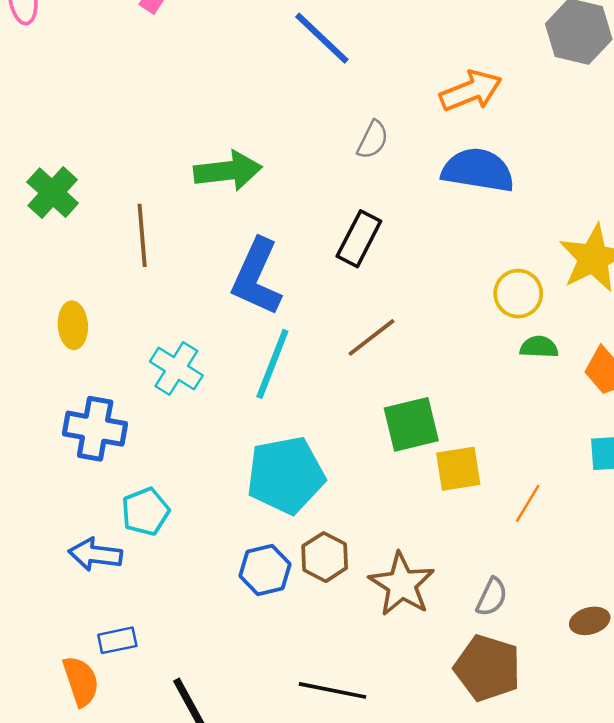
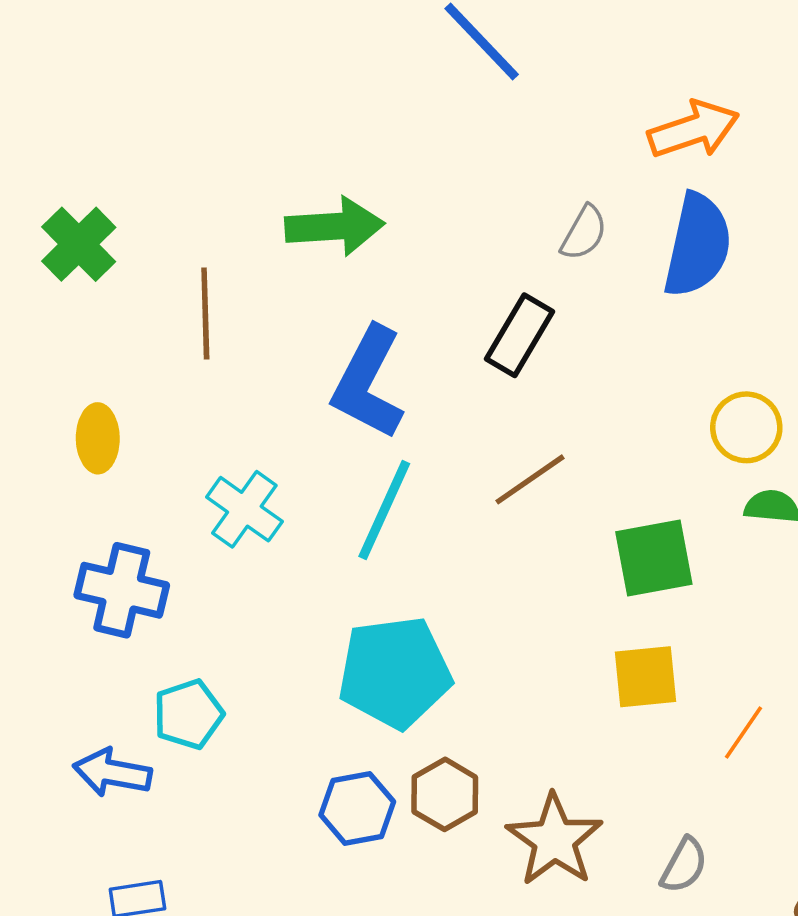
gray semicircle: (373, 140) -> (584, 233), moved
blue semicircle: (478, 170) -> (698, 245), turned 90
green square: (411, 424) -> (654, 558), moved

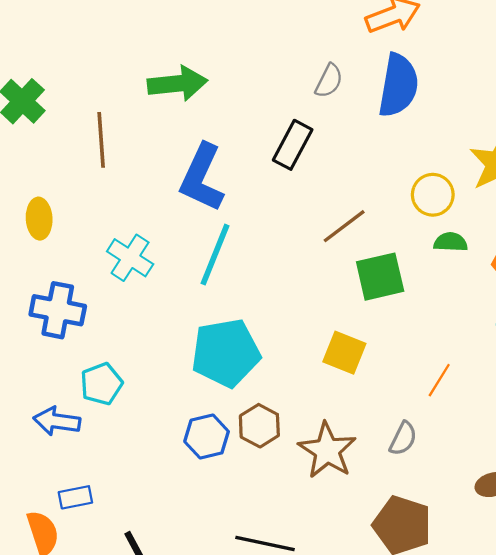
brown line: (530, 479) -> (344, 226), moved
yellow square: (646, 677) -> (344, 353), moved, turned 30
gray semicircle: (684, 865) -> (403, 438), moved

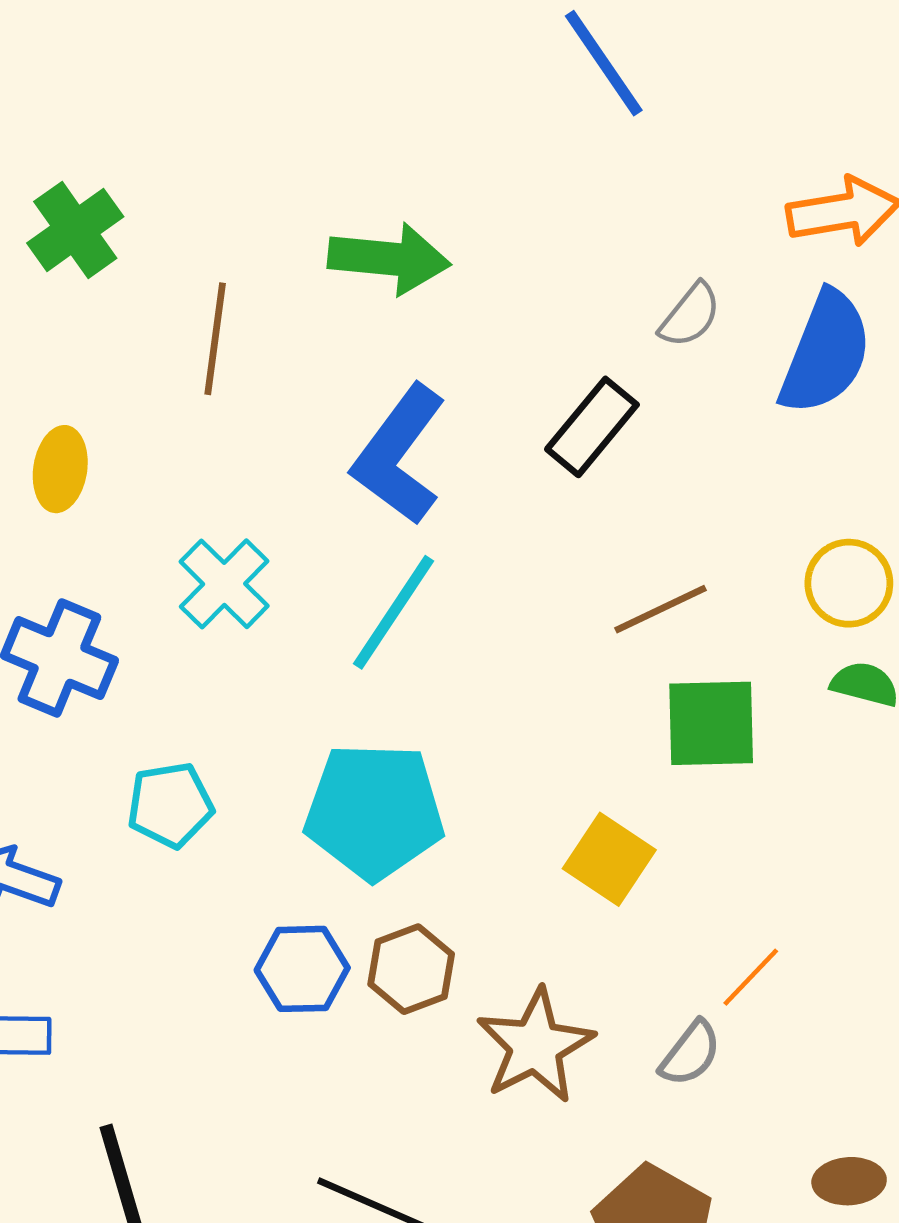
orange line: (439, 380) -> (751, 977), moved
cyan pentagon: (101, 384) -> (170, 805), moved

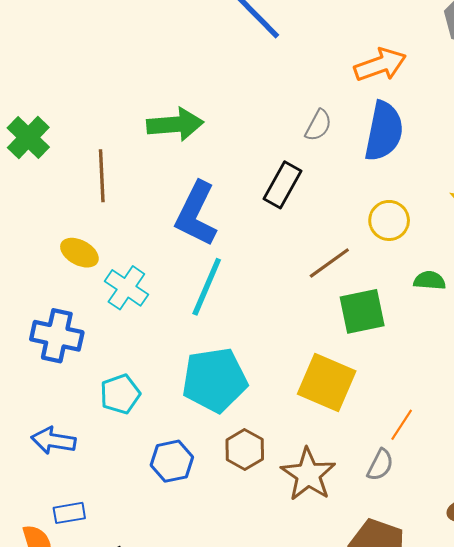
yellow ellipse: (60, 469) -> (79, 253), moved, turned -60
yellow circle: (849, 583) -> (389, 220), moved
yellow square: (609, 859) -> (327, 382), size x1.4
blue hexagon: (302, 969) -> (172, 461), moved

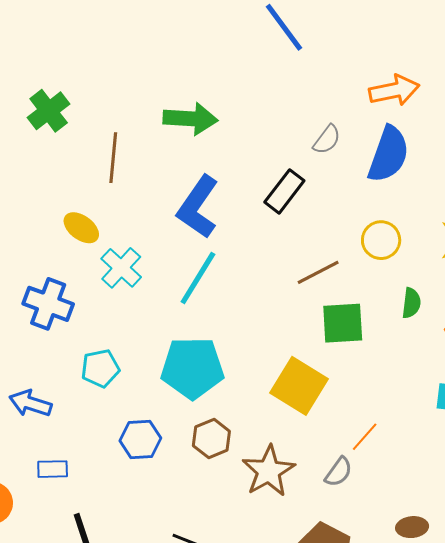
green semicircle: (430, 280) -> (411, 303), turned 84
blue rectangle: (69, 513) -> (53, 469), moved

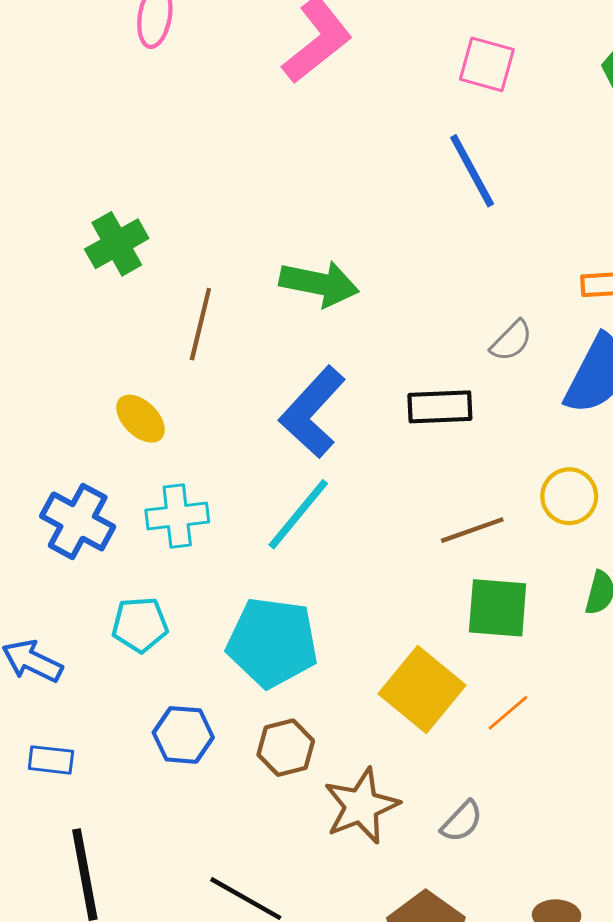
black rectangle: (284, 191) -> (440, 407), turned 42
cyan cross: (121, 268) -> (177, 516), moved, turned 33
orange line: (365, 437) -> (508, 713), moved

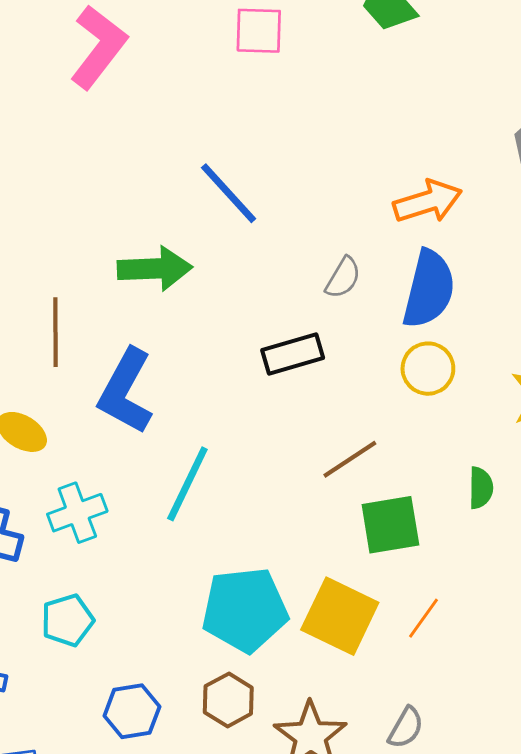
blue line: (472, 171) -> (229, 193), moved
blue L-shape: (312, 412) -> (126, 391), moved
yellow circle: (569, 496) -> (428, 369), moved
cyan pentagon: (272, 642) -> (245, 610), moved

